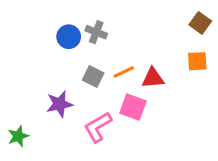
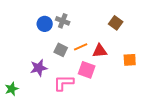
brown square: (200, 23) -> (116, 23), moved
orange square: (197, 61) -> (130, 60), moved
pink L-shape: (98, 127) -> (64, 83), turned 30

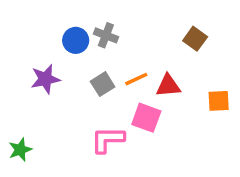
gray square: (61, 50) -> (103, 84), turned 32
purple star: (39, 68) -> (45, 79), moved

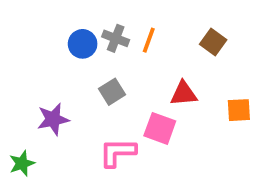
purple star: (45, 79) -> (53, 119), moved
orange line: (136, 79) -> (149, 40), moved, turned -45

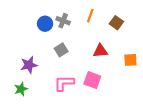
orange line: (149, 40) -> (90, 16), moved
pink square: (160, 128) -> (92, 80), moved
green star: (22, 163) -> (21, 89), moved

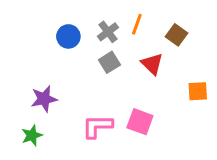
gray cross: (63, 21) -> (108, 32), moved, turned 32
gray square: (61, 50) -> (109, 62), moved
red triangle: (100, 51) -> (152, 64), moved, turned 49

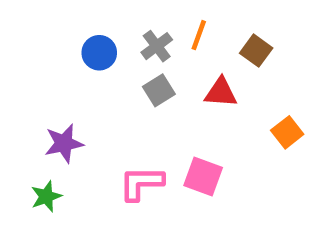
red triangle: (152, 64) -> (221, 93), turned -40
orange square: (198, 91) -> (287, 132), turned -35

